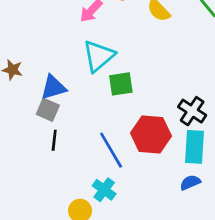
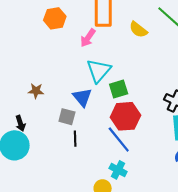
blue triangle: (53, 87) -> (82, 97), moved, turned -45
red hexagon: (151, 135) -> (125, 116), moved

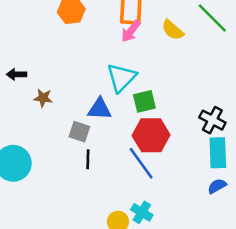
pink arrow: (88, 38) -> (131, 31), moved
blue triangle: (82, 97) -> (99, 109), turned -50
black arrow: (20, 123) -> (16, 74), moved, turned 105
cyan cross: (118, 170) -> (142, 212), moved

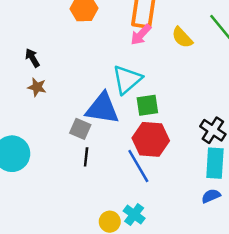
black arrow: (16, 74) -> (32, 58), moved, turned 54
brown star: (43, 98) -> (37, 87), moved
blue triangle: (99, 109) -> (102, 108), size x1.4

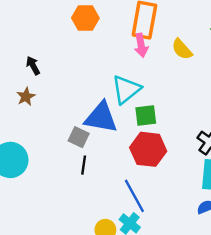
pink arrow: (141, 35) -> (141, 45), turned -55
brown star: (37, 87) -> (26, 97), moved, turned 30
blue line: (138, 166) -> (134, 196), moved

